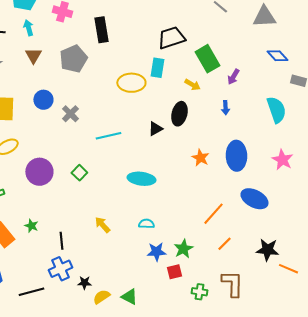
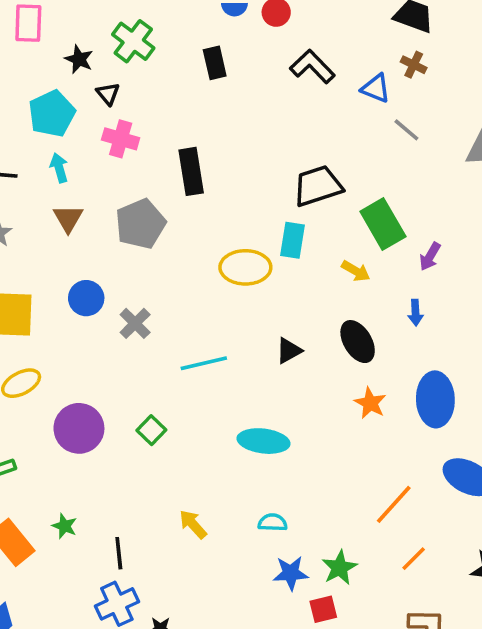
black ellipse: (179, 114) -> (358, 342), moved, turned -45

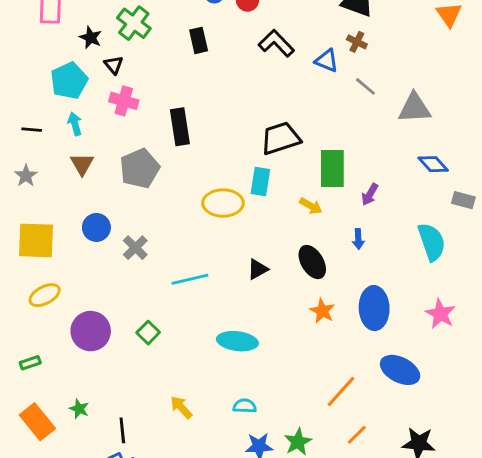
gray line: (406, 130) -> (365, 86), moved
green rectangle: (383, 224) -> (332, 168), turned 30

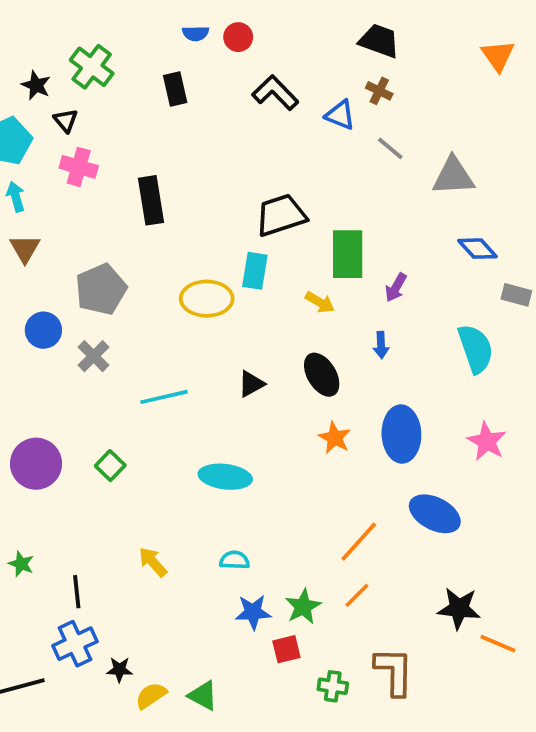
gray pentagon: (140, 168) -> (101, 289), moved
orange line: (357, 435) -> (357, 595), moved

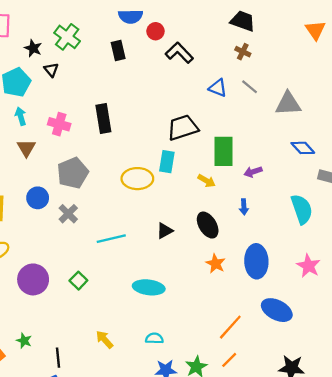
blue semicircle: (196, 33) -> (131, 16), size x1.5
red circle: (238, 37) -> (155, 31), moved
blue triangle: (340, 115) -> (218, 88), moved
pink cross: (79, 167) -> (59, 124), moved
purple arrow: (396, 287) -> (253, 172), turned 42

